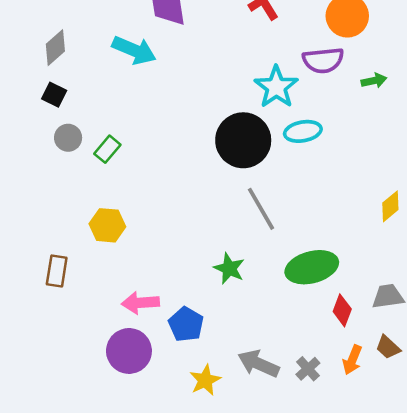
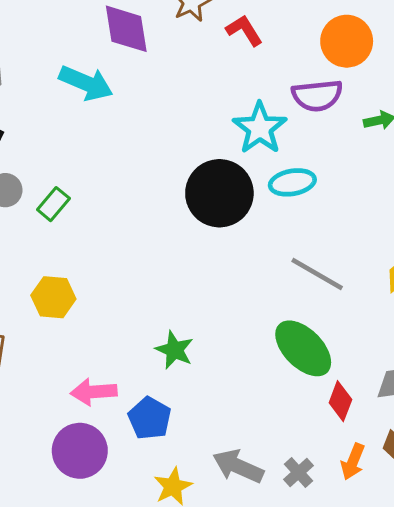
gray line: (261, 209) -> (317, 274), moved, turned -30
green ellipse: (312, 267) -> (303, 348), turned 60
green star: (229, 268) -> (174, 350), moved

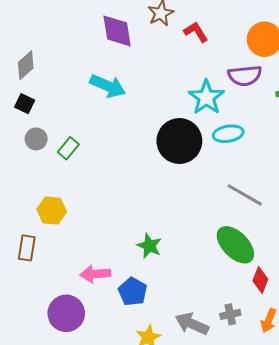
cyan arrow: (86, 83) -> (108, 86), moved
yellow hexagon: (53, 297) -> (52, 211), moved
purple circle: (80, 451) -> (66, 313), moved
gray cross: (299, 473) -> (230, 314), moved, turned 30

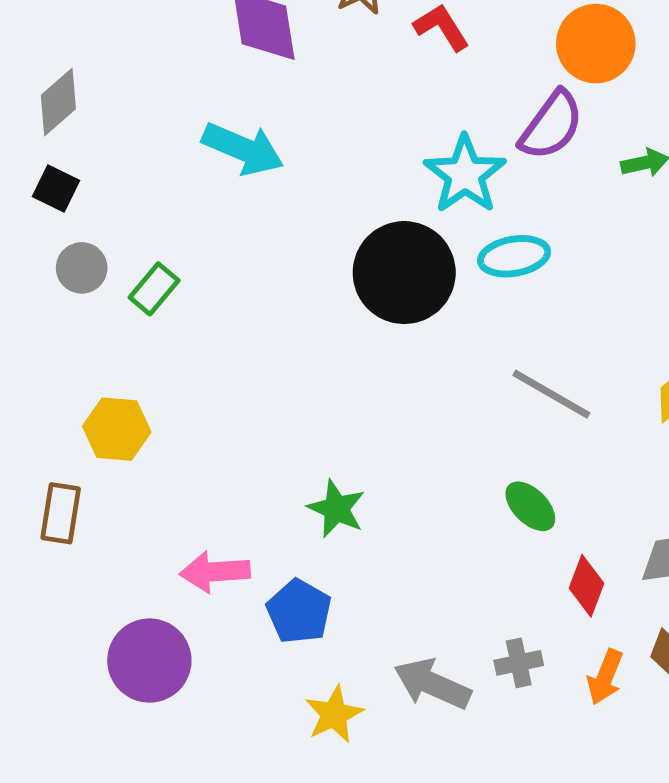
purple semicircle: (245, 76) -> (551, 125), turned -48
green ellipse: (235, 245) -> (530, 506), size x0.6

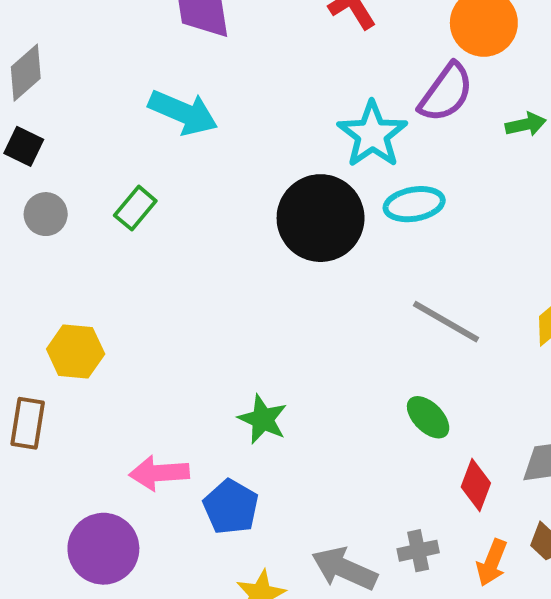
green rectangle: (154, 289) -> (135, 208), moved

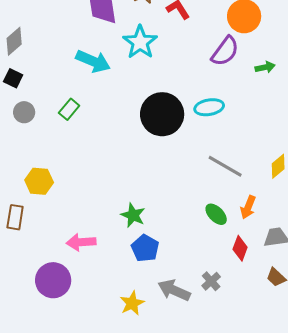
cyan star: (372, 134) -> (140, 42), moved
blue pentagon: (231, 507) -> (145, 248), moved
gray cross: (418, 551) -> (211, 281), turned -30
orange arrow: (492, 563) -> (248, 207), moved

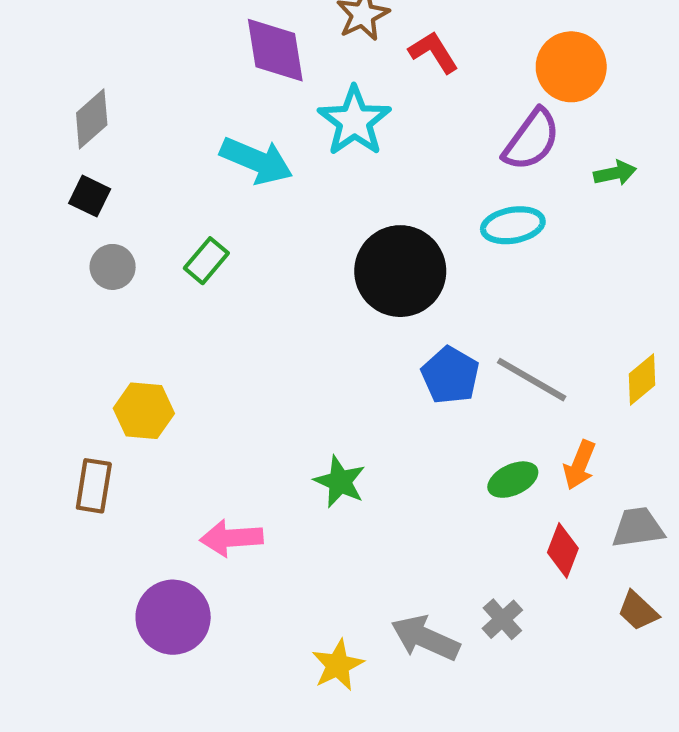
cyan ellipse: (209, 107) -> (513, 225), moved
green ellipse: (216, 214) -> (513, 480), turned -70
blue pentagon: (145, 248) -> (450, 375), moved

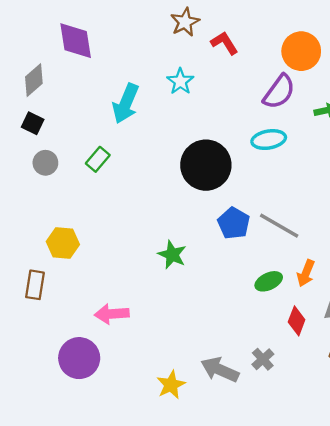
purple diamond: (275, 50) -> (76, 41), moved
cyan star: (354, 121) -> (180, 81), size x0.7
cyan arrow: (256, 161) -> (126, 103), turned 90
green star: (340, 482) -> (172, 255), moved

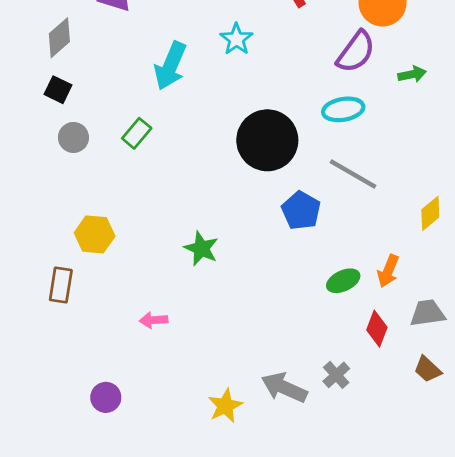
gray line: (279, 226) -> (353, 174), moved
green star: (172, 255) -> (201, 248), moved
pink arrow: (112, 314) -> (154, 320), size x0.7
purple circle: (79, 358) -> (106, 397), moved, size x0.6

